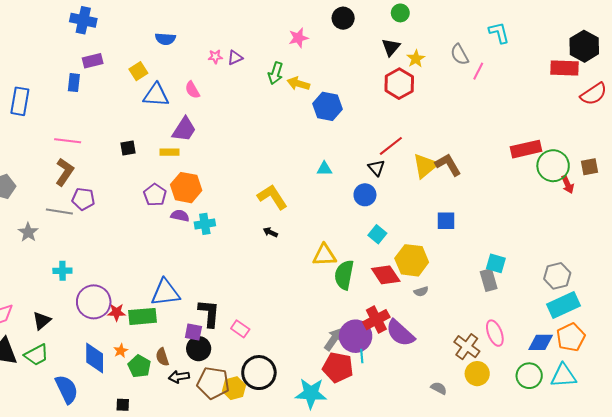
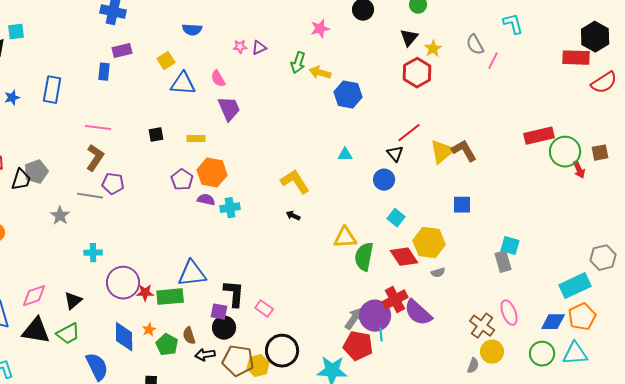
purple trapezoid: (184, 129) -> (229, 109), moved, turned -56
gray hexagon: (557, 276) -> (603, 258), moved
gray semicircle: (439, 388) -> (473, 366), moved, turned 84

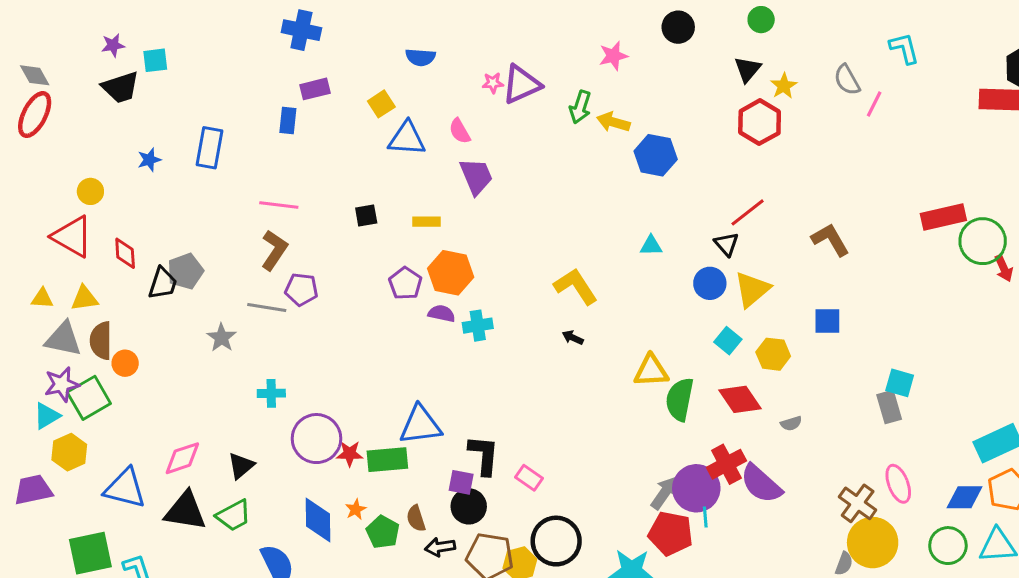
purple triangle: (259, 48) -> (521, 84), size x1.8
yellow triangle: (442, 152) -> (752, 289), moved
yellow hexagon: (429, 243) -> (773, 354), moved, size x0.7
yellow circle: (492, 352) -> (873, 543), size x1.4

